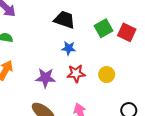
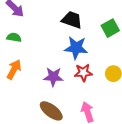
blue star: (69, 48) -> (76, 48), size x1.6

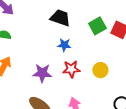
blue star: (76, 48) -> (64, 45), size x0.6

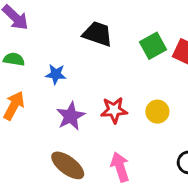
blue star: (64, 45) -> (56, 74), moved
purple star: (42, 73) -> (71, 116), turned -30

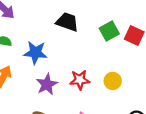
blue star: (56, 74) -> (35, 53), size x1.5

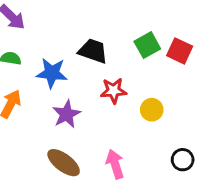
black trapezoid: (67, 22) -> (93, 51), moved
red star: (80, 80) -> (114, 91), moved

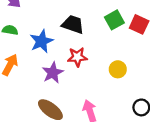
blue star: (52, 73) -> (41, 41), turned -30
red star: (114, 91) -> (77, 57), moved

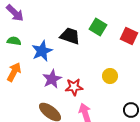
green square: (114, 20) -> (98, 27), moved, turned -30
red star: (77, 57) -> (74, 87), moved

